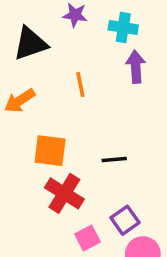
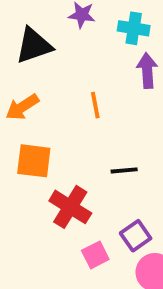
orange line: (80, 85) -> (95, 105), moved
orange square: (50, 151) -> (34, 161), moved

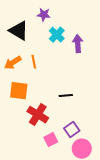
cyan cross: (134, 28) -> (57, 35), moved, turned 35
black triangle: (34, 46) -> (19, 31), turned 50
orange line: (95, 105) -> (34, 62), moved

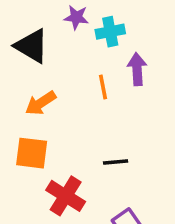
cyan cross: (57, 35) -> (110, 32), moved, turned 35
orange line: (34, 62) -> (103, 87), moved
orange arrow: (13, 63) -> (41, 103), moved

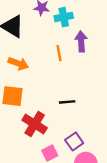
orange arrow: (41, 103) -> (18, 64), turned -126

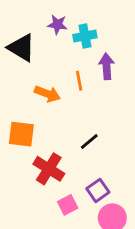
orange arrow: (18, 64) -> (47, 94), moved
black line: (67, 102) -> (89, 141), turned -35

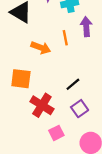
purple square: (98, 190) -> (80, 109), moved

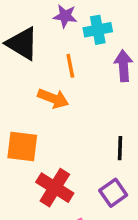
orange line: (65, 38) -> (70, 66), moved
black line: (73, 84) -> (120, 148), moved, turned -48

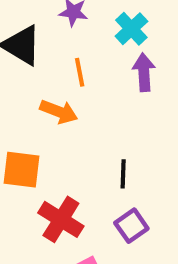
cyan cross: (98, 30) -> (131, 29), moved, turned -32
black line: (120, 148) -> (123, 174), moved

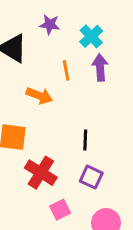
orange line: (80, 72) -> (66, 70), moved
purple square: (131, 226) -> (91, 177), turned -30

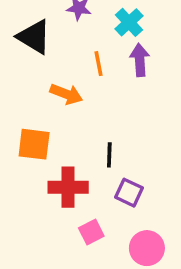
black line: (85, 140) -> (109, 155), moved
red cross: (41, 173) -> (68, 187), turned -32

